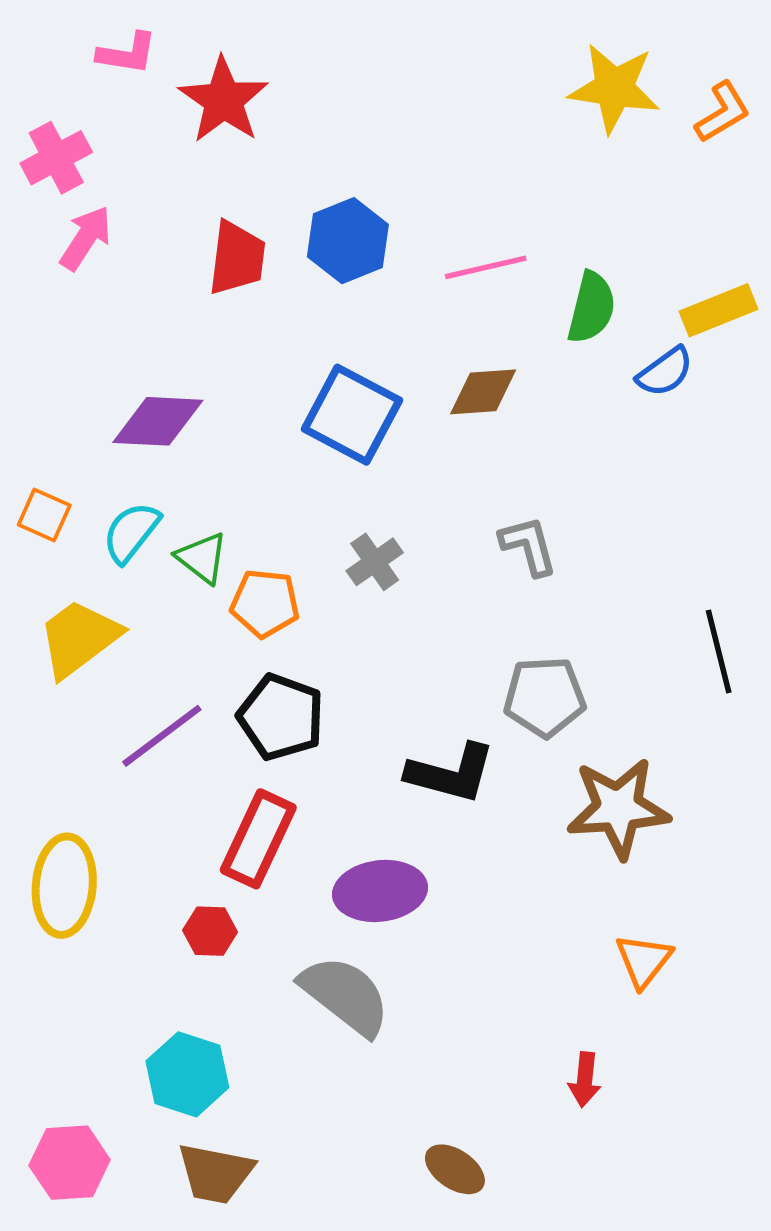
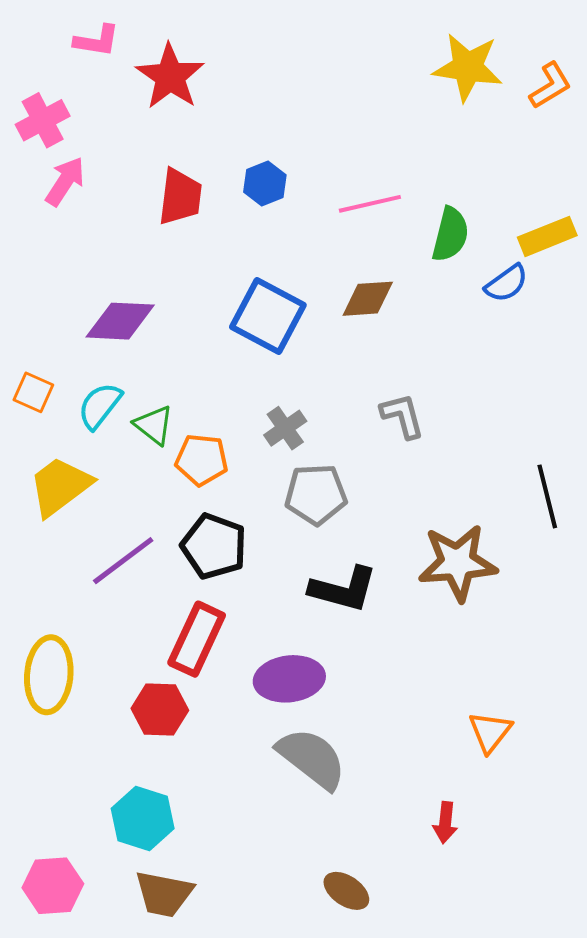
blue hexagon: (348, 241) -> (265, 183), size x0.7
gray pentagon: (545, 697) -> (316, 494), moved
brown star: (618, 808) -> (458, 563), moved
red hexagon: (210, 931) -> (160, 709), size x1.4
gray semicircle: (345, 995) -> (312, 758), moved

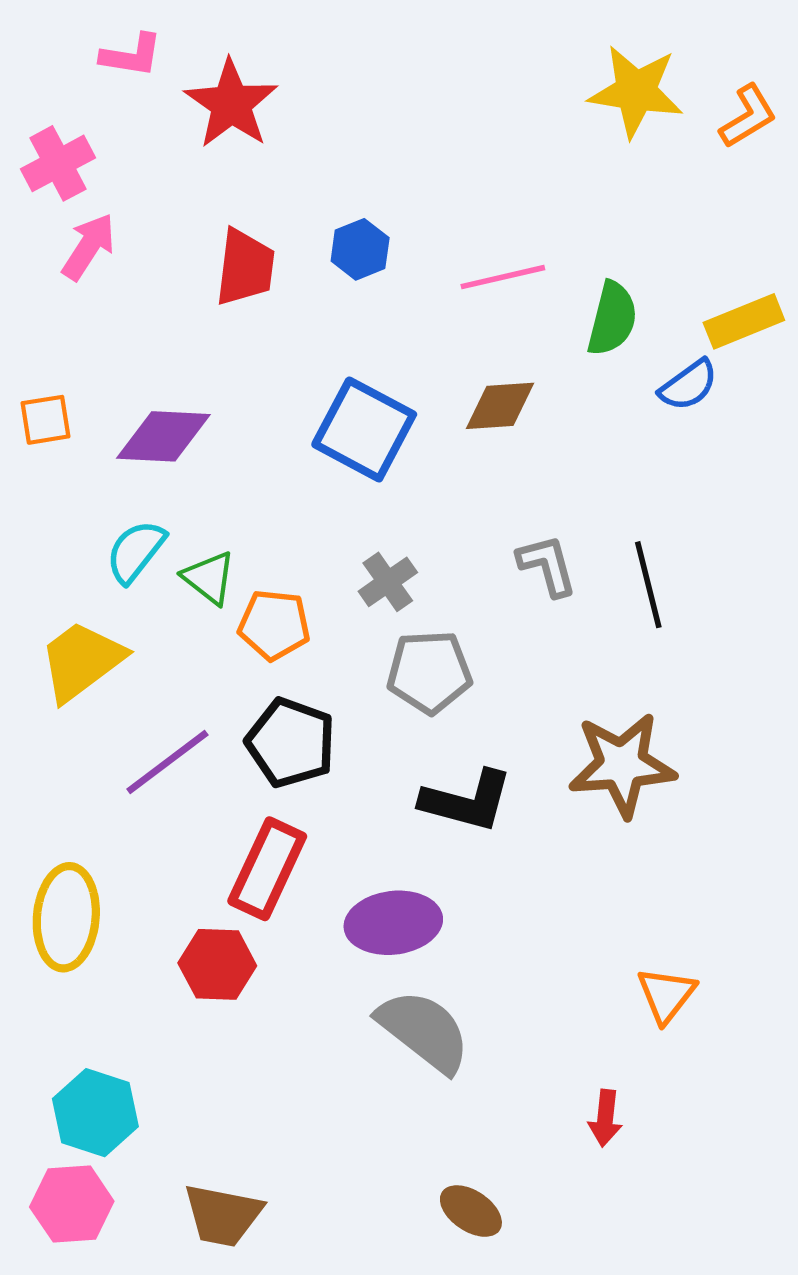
orange square: (33, 392) -> (46, 420), moved, turned -33
black line: (547, 496) -> (648, 585), moved
cyan hexagon: (143, 818) -> (95, 1113), moved

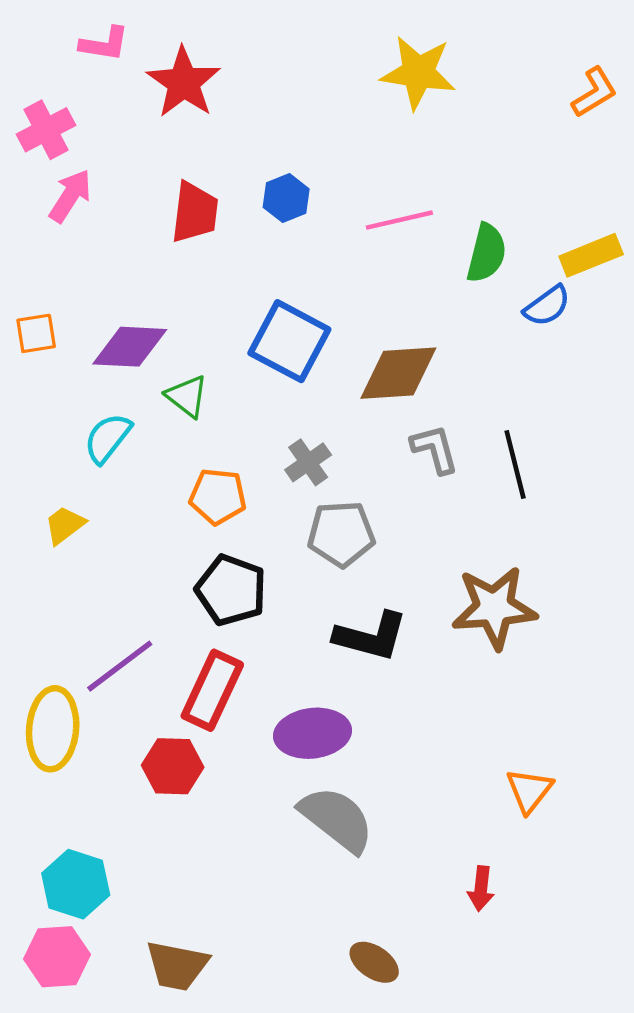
yellow star: (636, 91) -> (418, 72), moved
brown diamond: (500, 406) -> (398, 373), moved, size x1.4
green triangle: (209, 578) -> (187, 396), moved
yellow trapezoid: (82, 661) -> (65, 525), size x0.6
purple line: (167, 762) -> (120, 666), moved

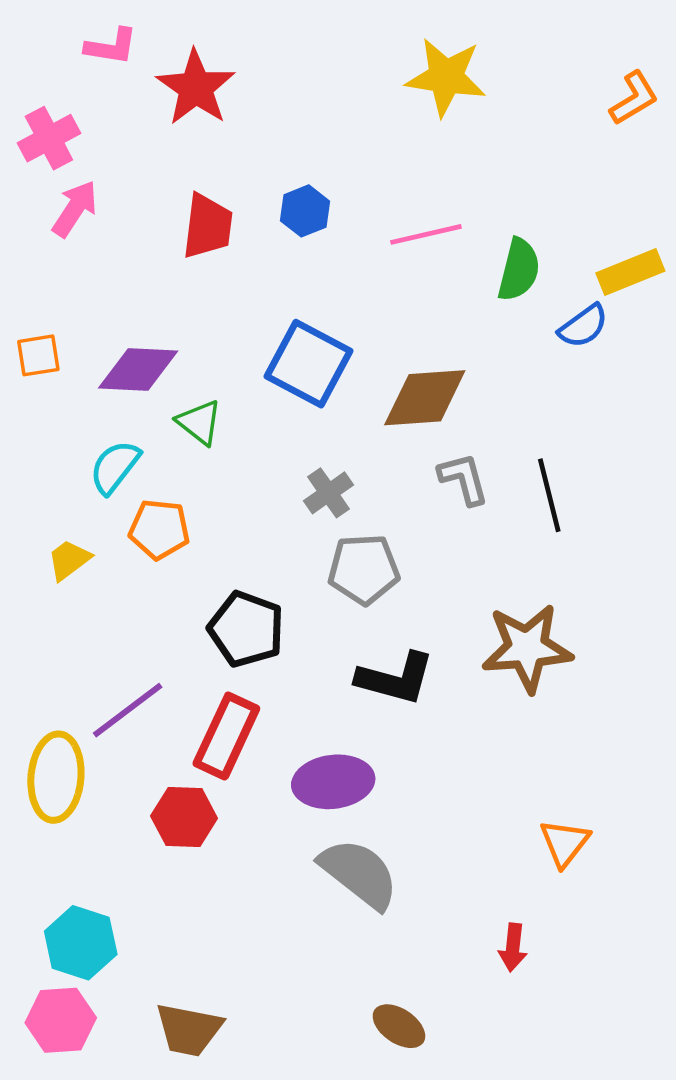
orange pentagon: (218, 496) -> (159, 529), moved

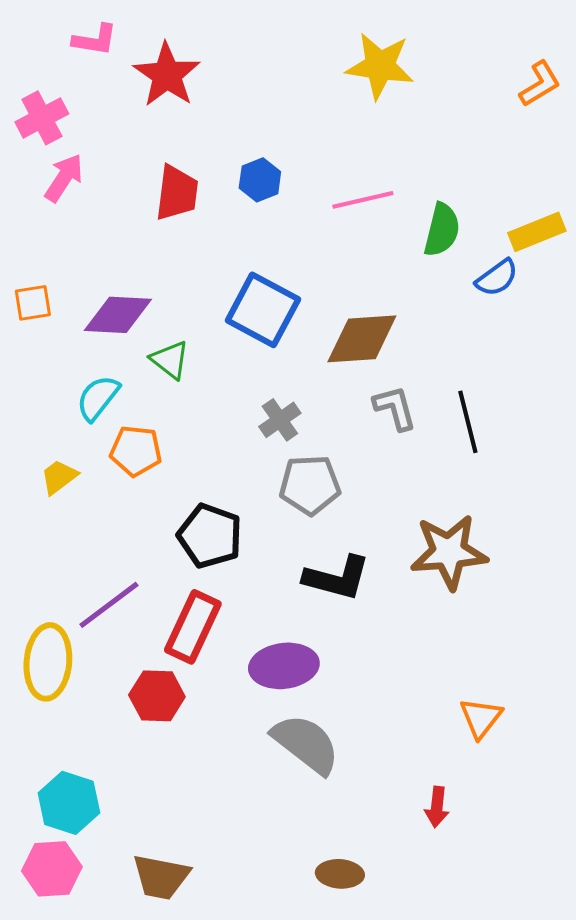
brown ellipse: (399, 1026) -> (340, 874), turned -30

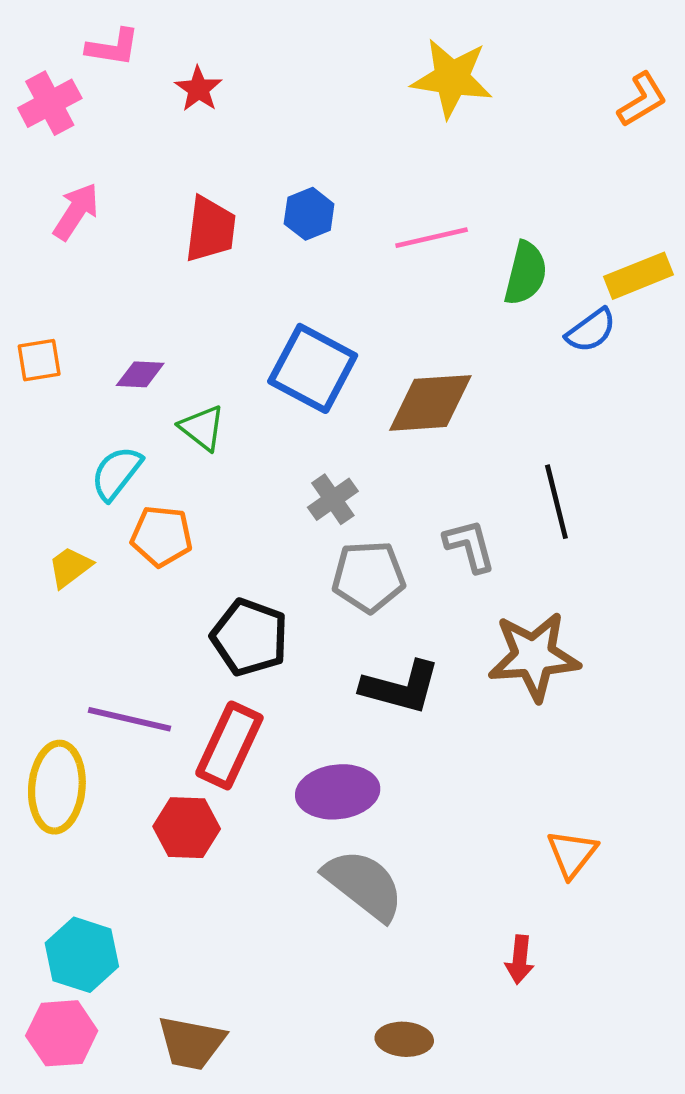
red star: (167, 75) -> (198, 89), size x0.6
pink cross: (42, 118) -> (50, 103), moved
purple diamond: (118, 315) -> (140, 374), size x0.6
gray L-shape: (395, 408) -> (470, 546), moved
purple line: (109, 605) -> (129, 719), turned 50

